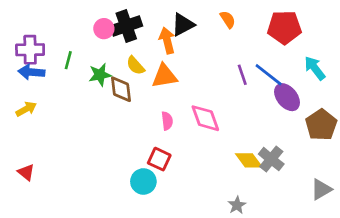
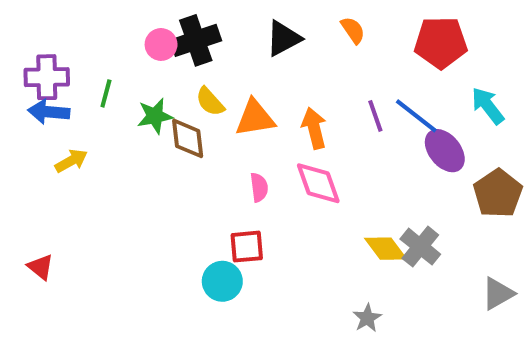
orange arrow: (167, 40) -> (314, 128), moved
yellow arrow: (26, 109) -> (71, 161), moved
red square: (159, 159) -> (247, 247), turned -30

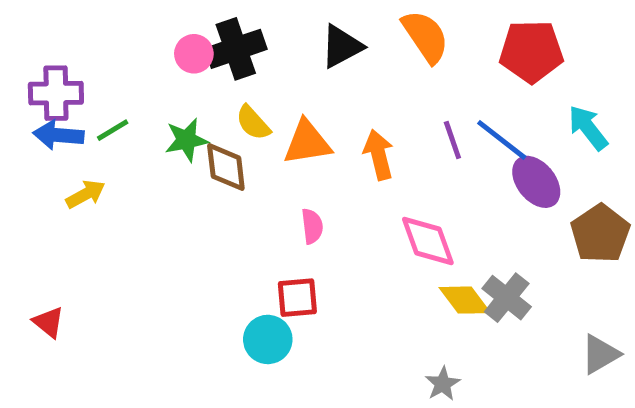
orange semicircle: (353, 30) -> (425, 37), size x1.6
green line: (106, 93) -> (113, 130), moved, turned 44
pink diamond: (318, 183) -> (428, 241), moved

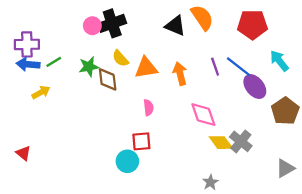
black triangle: (342, 46) -> (175, 26), moved, turned 50

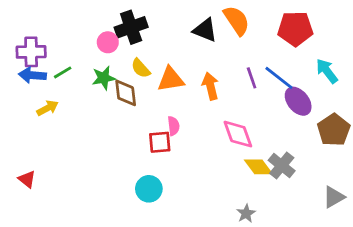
pink circle: (92, 26) -> (108, 42), moved
red square: (141, 141) -> (160, 142), moved

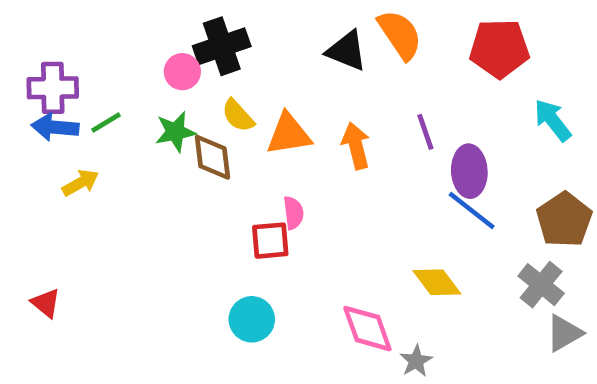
blue line: (279, 78) -> (472, 211), moved
purple ellipse: (298, 101) -> (469, 171), moved, turned 36
pink diamond: (238, 134) -> (367, 329), moved
gray cross: (282, 166) -> (541, 285), moved

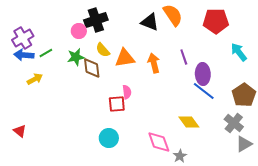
purple cross: (53, 88) -> (23, 38), turned -30

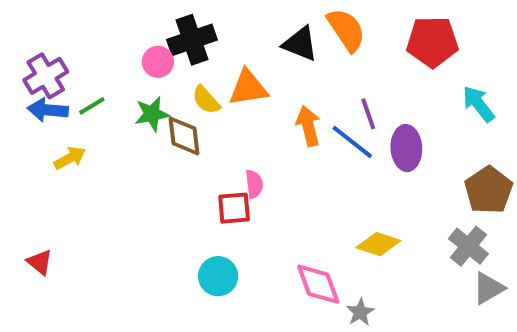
orange triangle: (125, 58) -> (248, 88), moved
blue line: (204, 91) -> (352, 142), moved
yellow diamond: (189, 122) -> (378, 244), turned -35

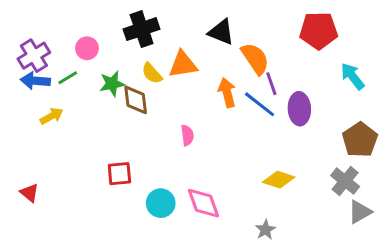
orange semicircle: (346, 30) -> (255, 59), moved
pink circle: (158, 62) -> (87, 48), moved
red square: (234, 208) -> (119, 174), moved
pink diamond: (318, 284) -> (203, 203), moved

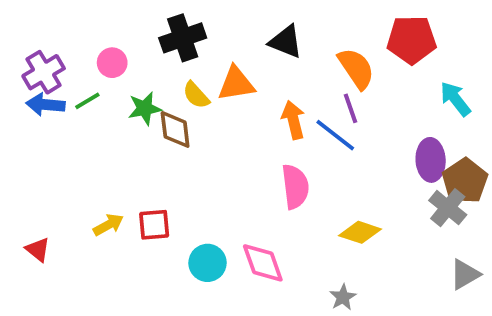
orange semicircle: (255, 59) -> (356, 68), moved
purple ellipse: (299, 109) -> (431, 160), moved
yellow arrow: (52, 116) -> (108, 225), moved
pink semicircle: (187, 135) -> (295, 187), moved, size x1.6
gray cross: (345, 181) -> (448, 208), moved

